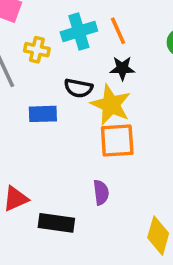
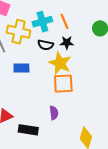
yellow cross: (37, 50) -> (19, 32), size x1.6
black semicircle: (78, 88) -> (45, 45), moved

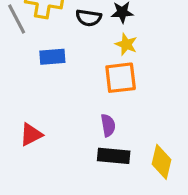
yellow star: (60, 63) -> (126, 44), moved, size x0.6
black rectangle: (28, 130) -> (114, 156), moved

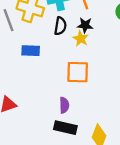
black semicircle: (89, 18) -> (60, 26), turned -96
yellow star: (126, 44) -> (81, 39), moved

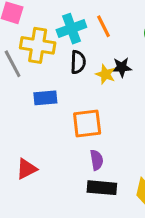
black star: (85, 25) -> (122, 67), moved
orange square: (78, 72) -> (87, 123), moved

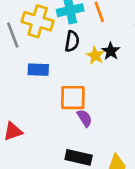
black star: (122, 67) -> (111, 51), turned 30
purple semicircle: (97, 160) -> (85, 118), moved, turned -30

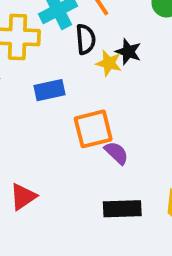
black semicircle: (72, 41) -> (86, 39), moved
blue rectangle: (38, 70) -> (49, 90), moved

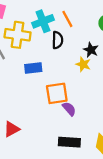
black star: (128, 52) -> (91, 50), moved
yellow star: (109, 63) -> (83, 64), moved

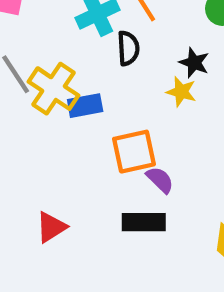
yellow cross: (18, 35) -> (54, 89), moved, turned 30
black rectangle: (69, 142) -> (144, 222), moved

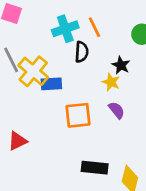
purple semicircle: (160, 180) -> (117, 110), moved
black rectangle: (144, 222) -> (95, 168), moved
red triangle: (51, 227) -> (17, 141), moved

